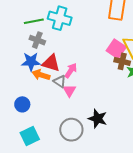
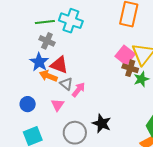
blue star: (31, 62) -> (39, 62), turned 30
pink arrow: (71, 71) -> (78, 90), moved
pink triangle: (69, 91) -> (58, 105), moved

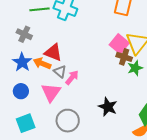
gray cross: (47, 41) -> (24, 34), moved
blue star: (39, 62) -> (22, 62), moved
pink triangle: (58, 105) -> (51, 92), size x1.5
black star: (102, 123) -> (108, 107), moved

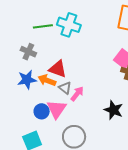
blue star: (22, 62) -> (27, 80), turned 30
blue circle: (21, 91) -> (42, 111), moved
black star: (108, 107) -> (114, 110), moved

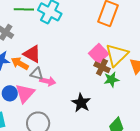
gray triangle: (65, 88) -> (37, 74), turned -32
pink arrow: (77, 94) -> (48, 81), turned 56

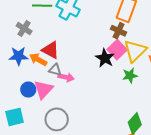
brown cross: (102, 67) -> (119, 31), moved
black star: (81, 103) -> (105, 58), moved

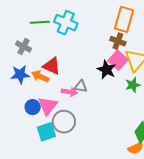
gray triangle: (55, 70) -> (81, 86), moved
cyan square: (15, 117) -> (46, 132), moved
gray circle: (57, 119) -> (64, 122), moved

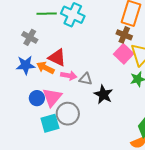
black star: (106, 70) -> (103, 94), moved
pink arrow: (69, 92) -> (69, 76), moved

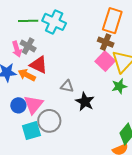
gray cross: (30, 37) -> (28, 46), moved
pink arrow: (69, 76) -> (17, 49), moved, turned 63

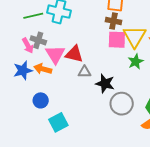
pink square: (105, 61) -> (117, 40), turned -30
red triangle: (39, 65) -> (74, 54), moved
pink triangle: (34, 105) -> (55, 54), moved
gray circle: (49, 121) -> (122, 104), moved

